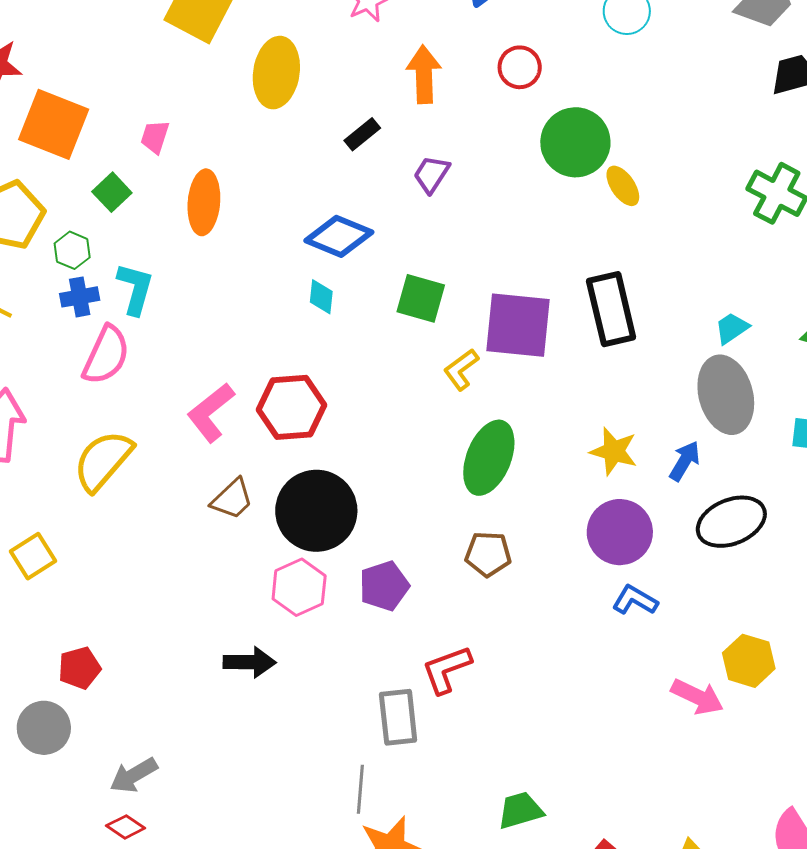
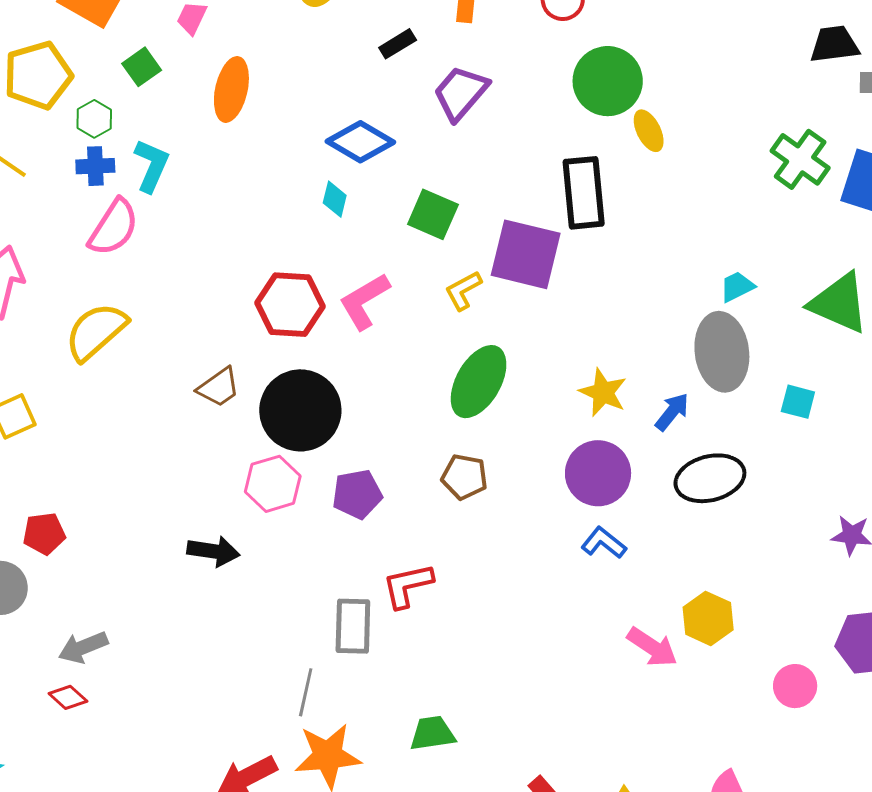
purple trapezoid: (431, 174) -> (461, 93), size x1.5
black rectangle: (611, 309) -> (584, 193), moved
pink L-shape: (211, 412) -> (364, 301), moved
green trapezoid: (520, 810) -> (432, 733), moved

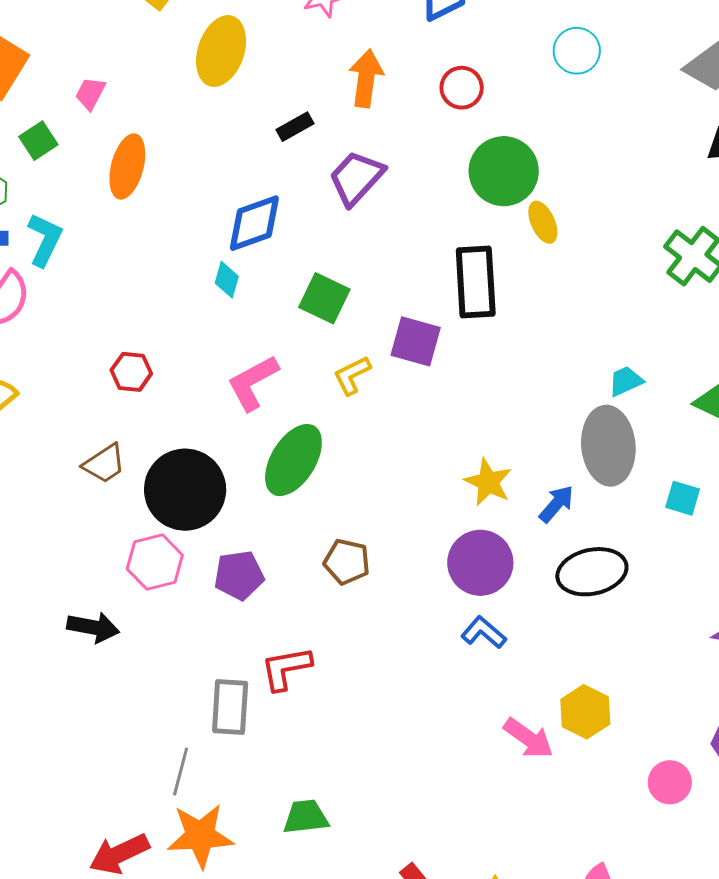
blue diamond: (360, 142) -> (254, 223), turned -52
purple square: (526, 254) -> (416, 341), size x0.7
red hexagon: (290, 305) -> (131, 372), moved, size x0.6
green ellipse: (479, 382) -> (293, 460), moved

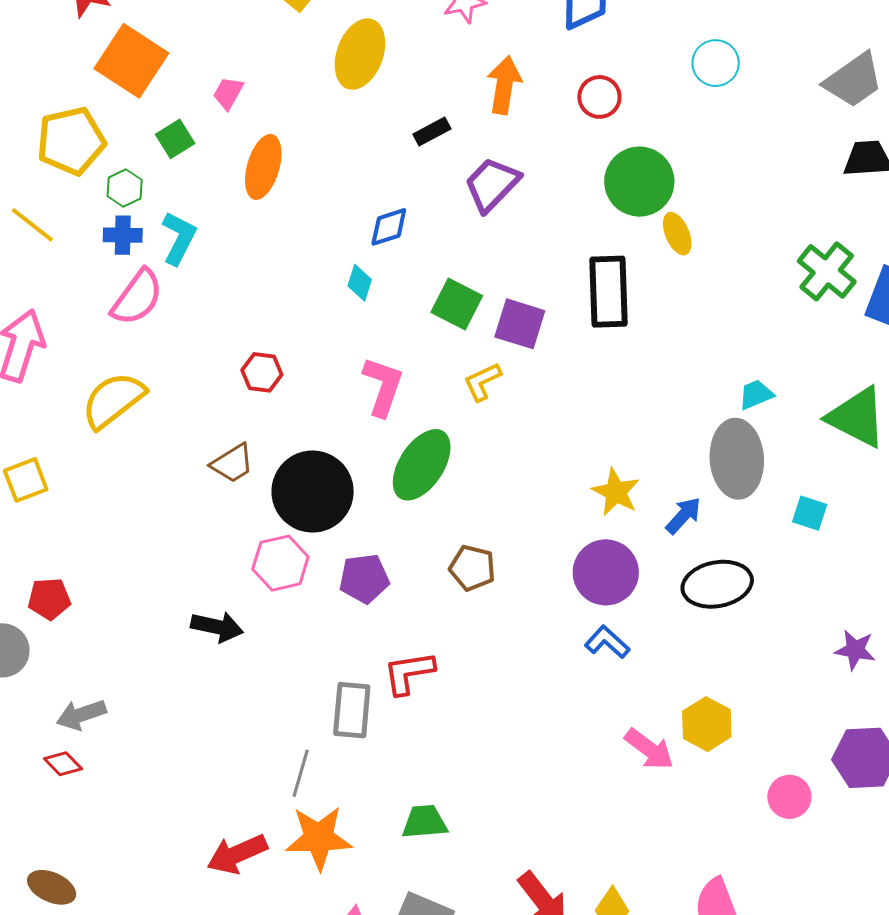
blue diamond: (254, 223) -> (389, 227), size x0.7
purple square: (416, 341) -> (520, 324), moved
pink L-shape: (253, 383) -> (383, 386), turned 136

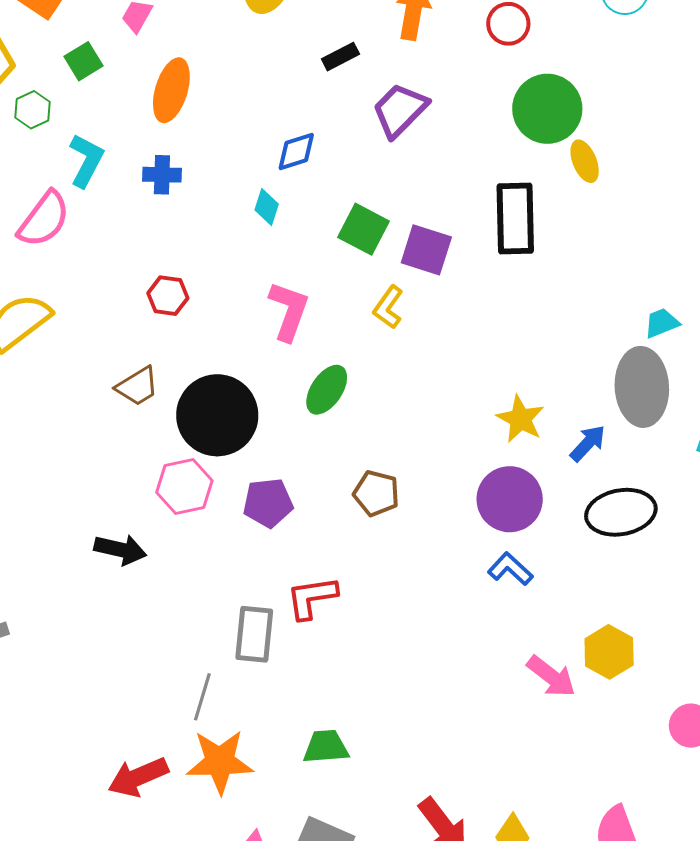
blue cross: (123, 235) -> (162, 175), moved
yellow L-shape: (482, 382) -> (388, 307), turned -30
green ellipse: (422, 465) -> (327, 390), size x0.7

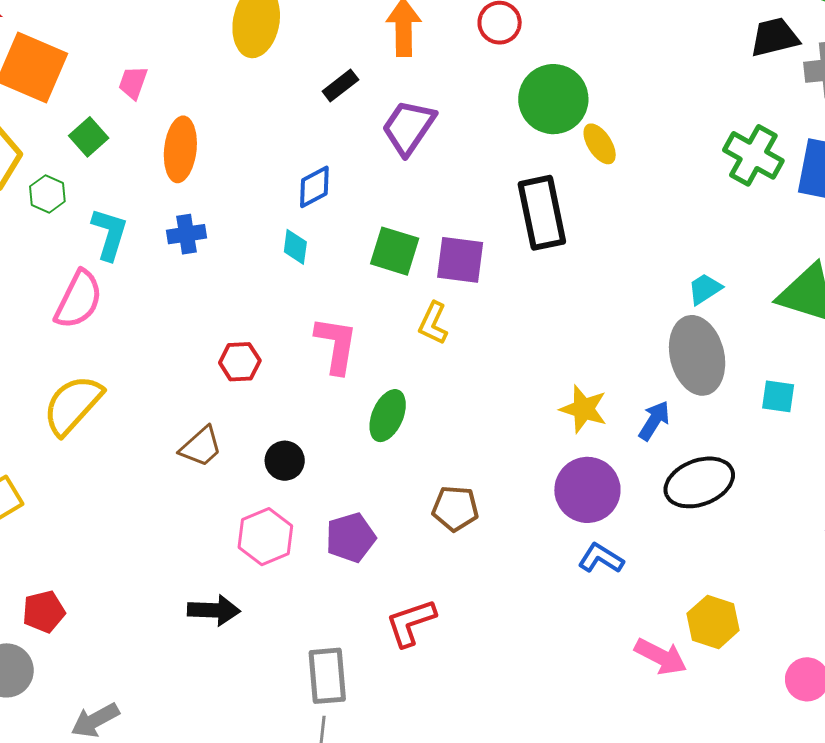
red hexagon: (168, 296) -> (240, 362), moved
black circle: (217, 415) -> (285, 461), size x0.5
gray rectangle: (254, 634) -> (327, 676), moved

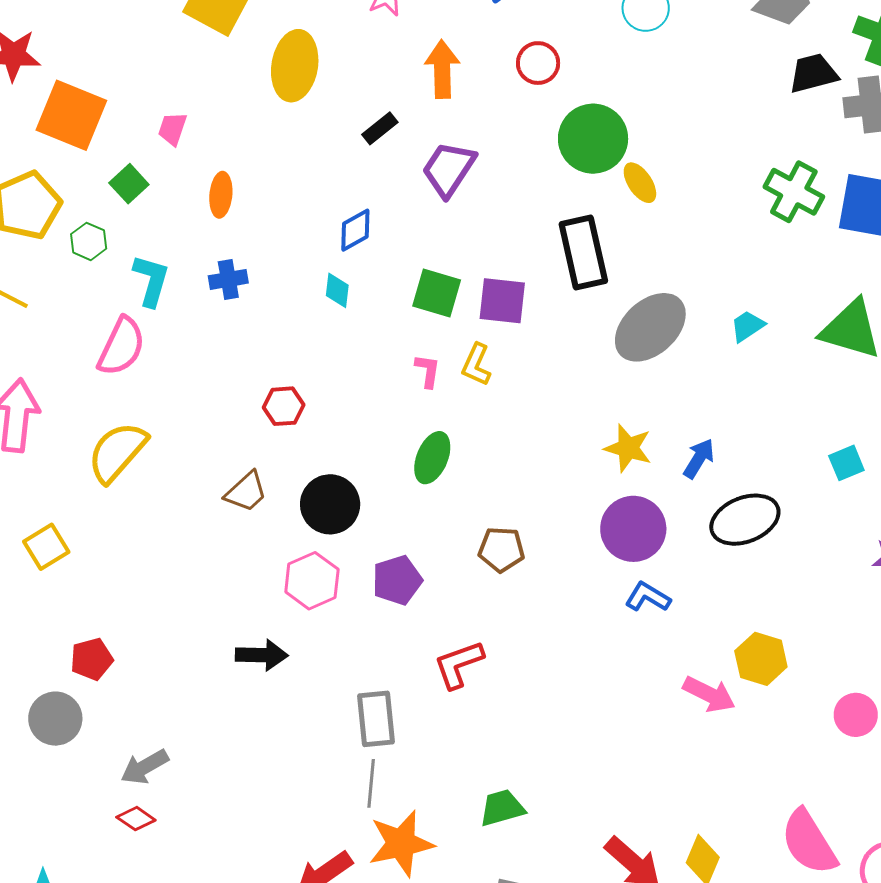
orange ellipse: (180, 149) -> (221, 195), size x0.7
pink L-shape: (336, 345) -> (428, 371), moved, size x0.6
gray ellipse: (697, 355) -> (650, 327), moved, turned 62
cyan square: (778, 396) -> (846, 463), moved, turned -30
black circle: (285, 461) -> (330, 504), size x1.5

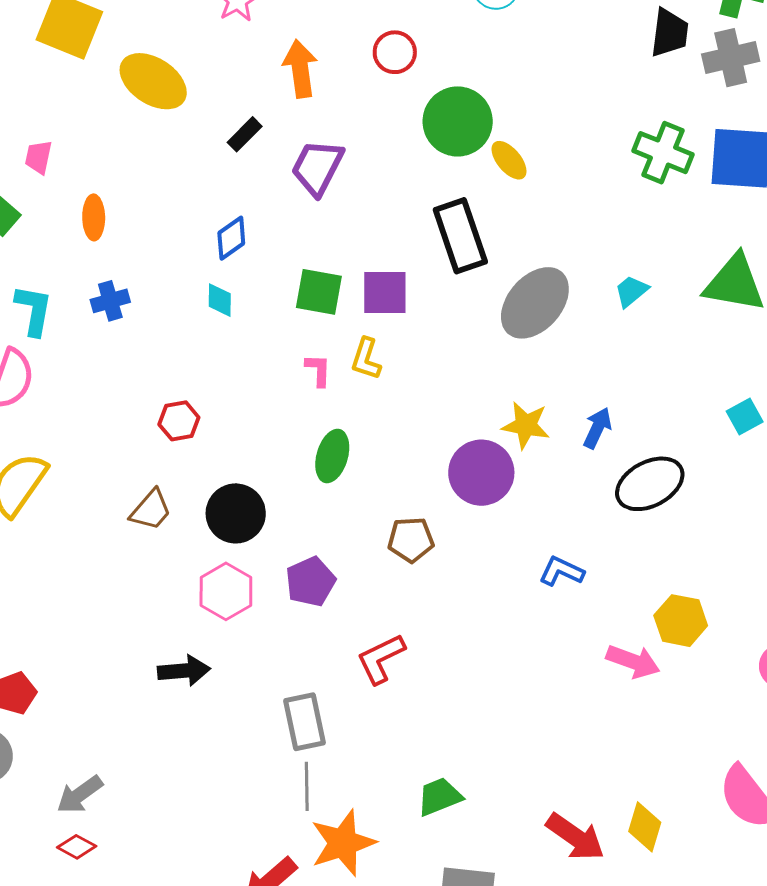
yellow ellipse: (295, 66) -> (153, 81), turned -60
black trapezoid: (813, 73) -> (669, 33), turned 118
purple circle: (633, 529) -> (481, 473), moved

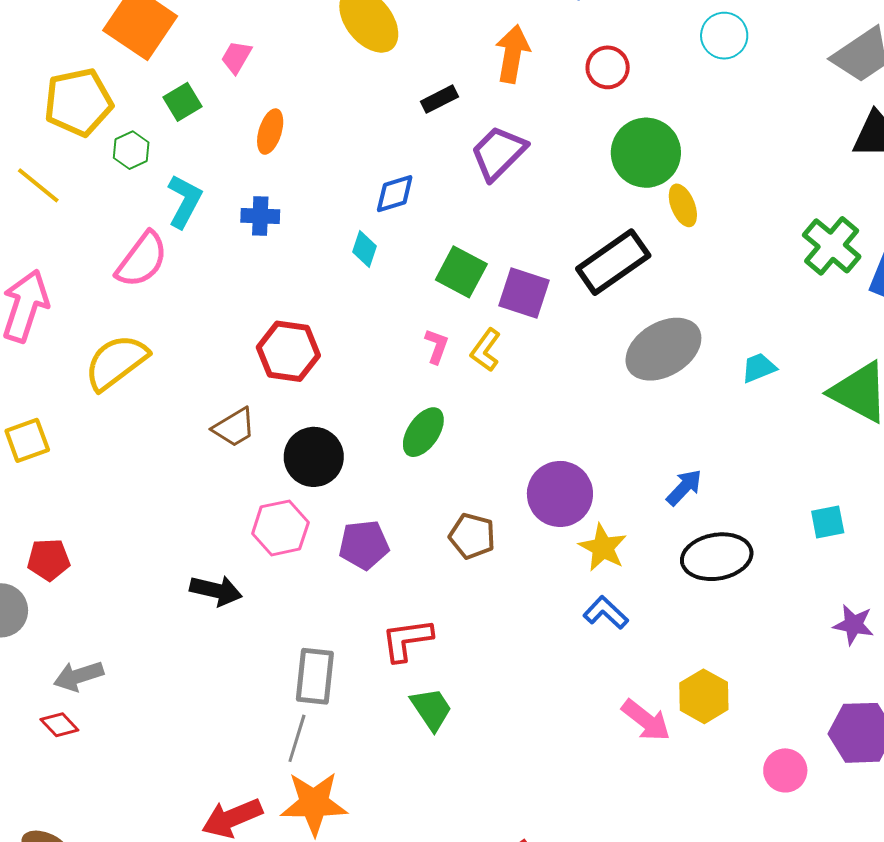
black rectangle: (460, 236) -> (613, 262), turned 56
red hexagon: (179, 421) -> (288, 351), size x1.5
yellow star: (526, 425) -> (603, 548), moved
green trapezoid: (439, 797) -> (431, 709), moved, turned 60

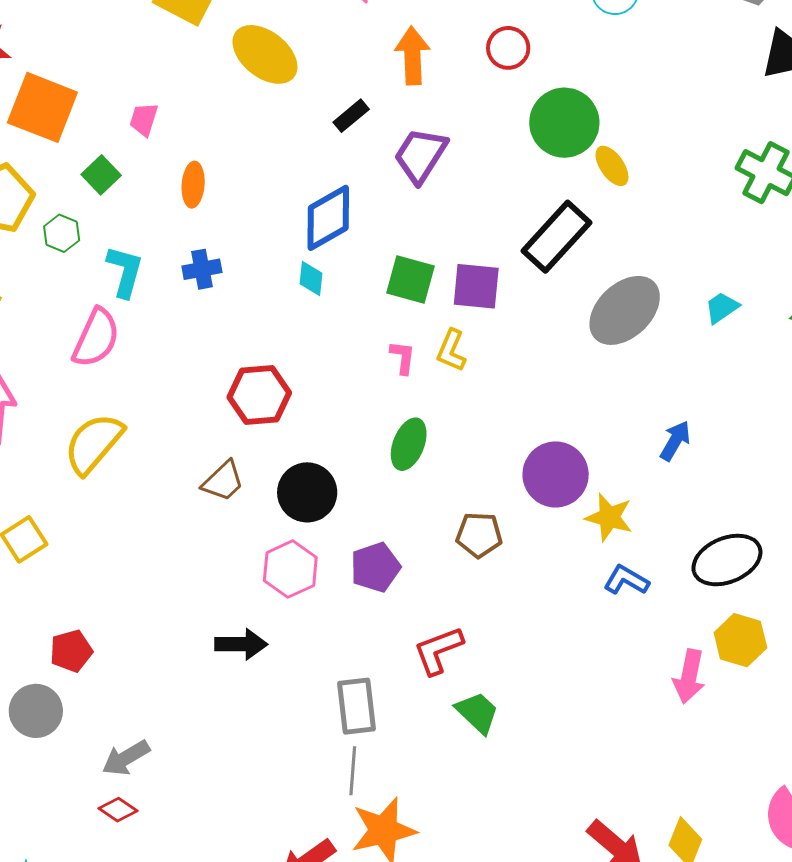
blue diamond: (395, 194) -> (328, 218), size x1.5
black ellipse: (717, 557) -> (727, 560), moved
pink arrow: (646, 720) -> (689, 676), turned 76

